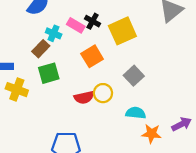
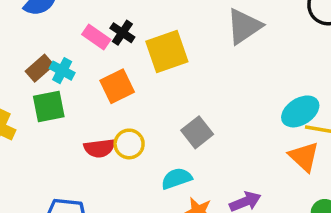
cyan cross: (54, 33) -> (62, 71), moved
gray square: (134, 76) -> (197, 132), moved
cyan semicircle: (136, 113) -> (177, 179), turned -30

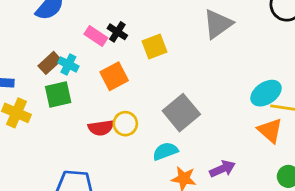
yellow square: (167, 51) -> (155, 46), size x0.7
gray square: (197, 132) -> (181, 113), size x1.4

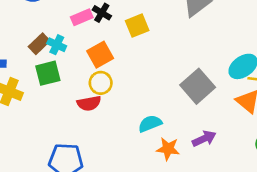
pink rectangle: (96, 36) -> (82, 17), turned -55
gray square: (181, 113) -> (198, 86), moved
yellow circle: (125, 124) -> (101, 83), moved

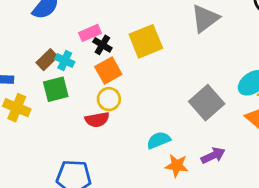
black cross: (102, 13) -> (102, 45), moved
yellow square: (137, 26) -> (146, 41), size x1.4

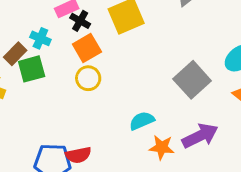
brown rectangle: (47, 60) -> (15, 54), moved
red semicircle: (97, 120) -> (78, 155), moved
purple arrow: (213, 155) -> (200, 136), size x1.4

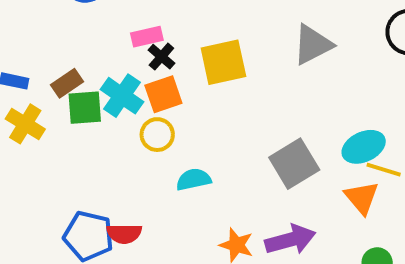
cyan cross: (40, 38) -> (122, 96), moved, size x1.5
cyan semicircle: (142, 121) -> (194, 179), moved

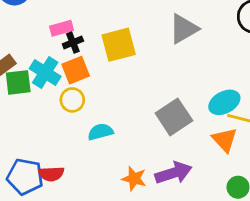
black cross: (161, 57) -> (73, 43), turned 30

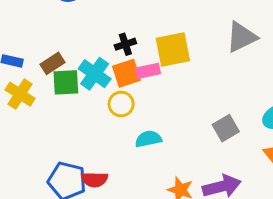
pink rectangle: (62, 28) -> (148, 71), moved
gray square: (174, 117) -> (226, 128), size x0.7

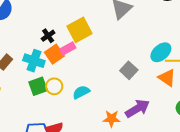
green square: (66, 82) -> (38, 86), moved
yellow circle: (121, 104) -> (54, 86), moved

